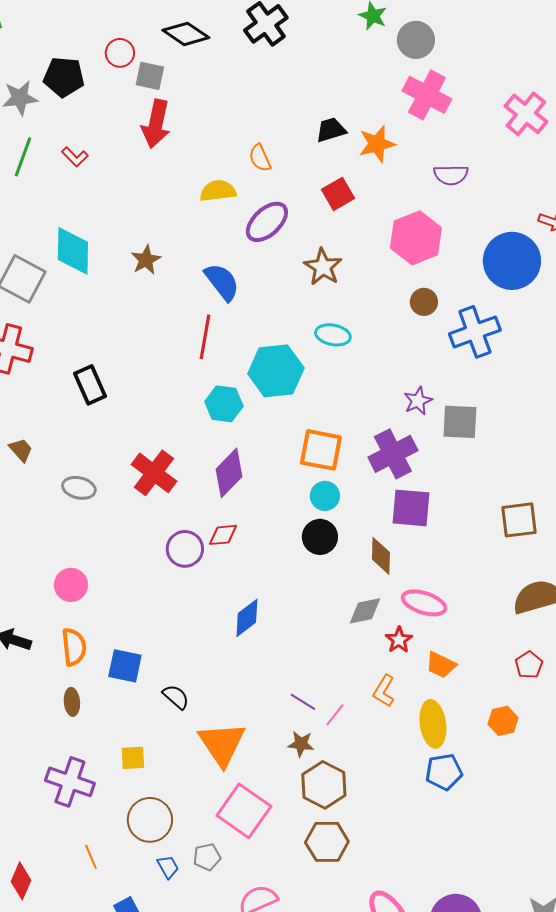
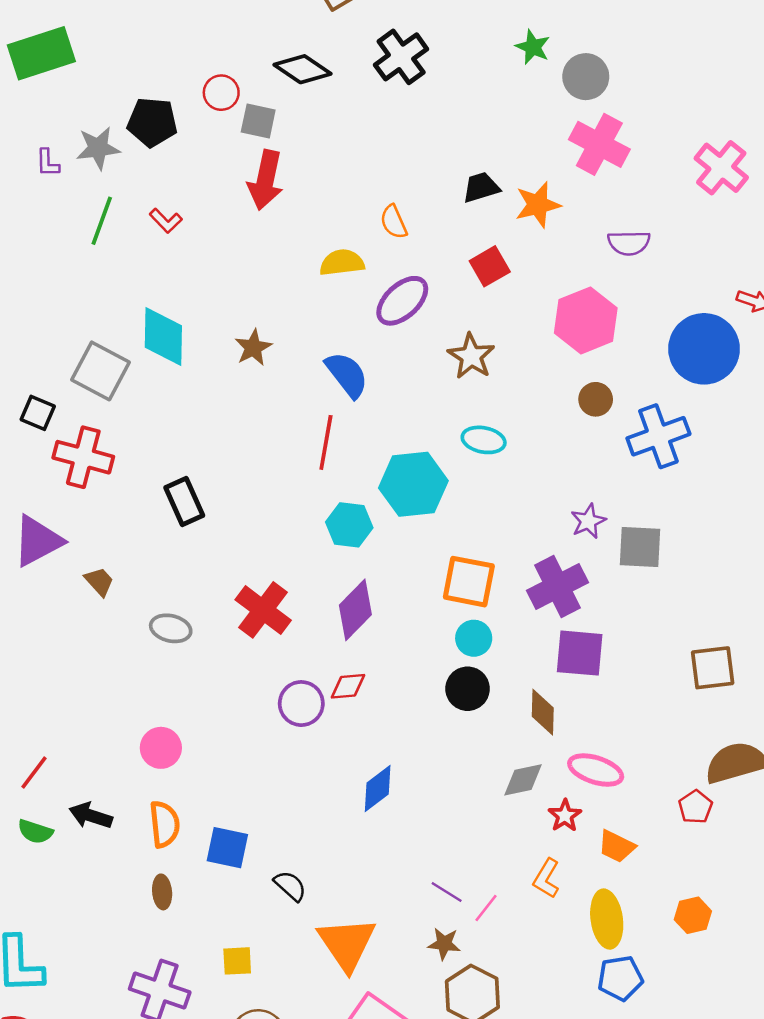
red pentagon: (529, 665) -> (695, 807), moved

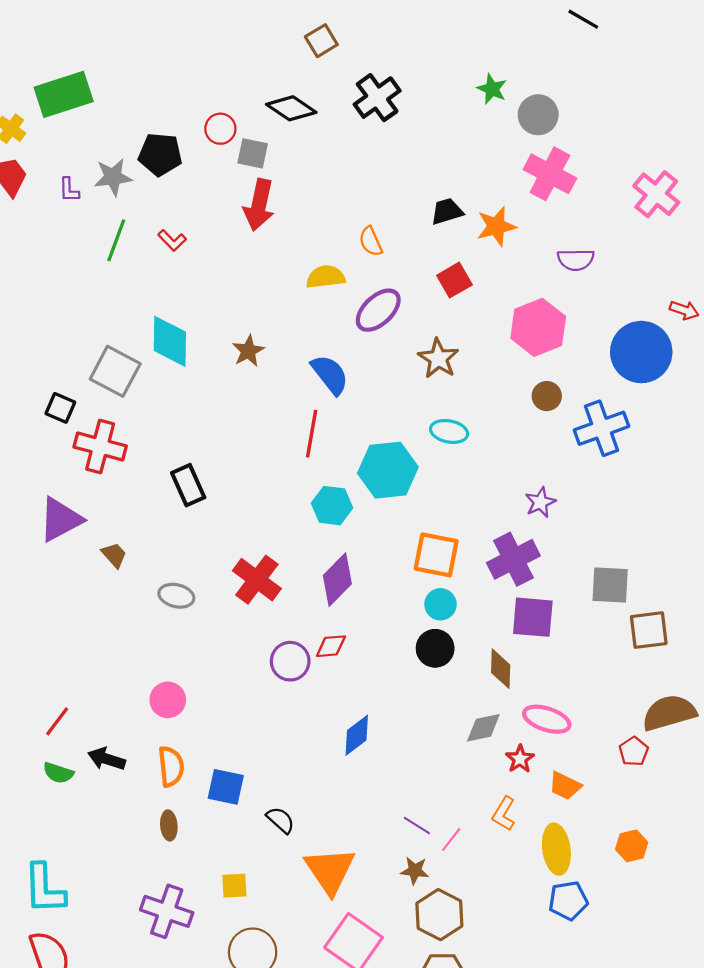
gray square: (640, 547) -> (610, 585), moved

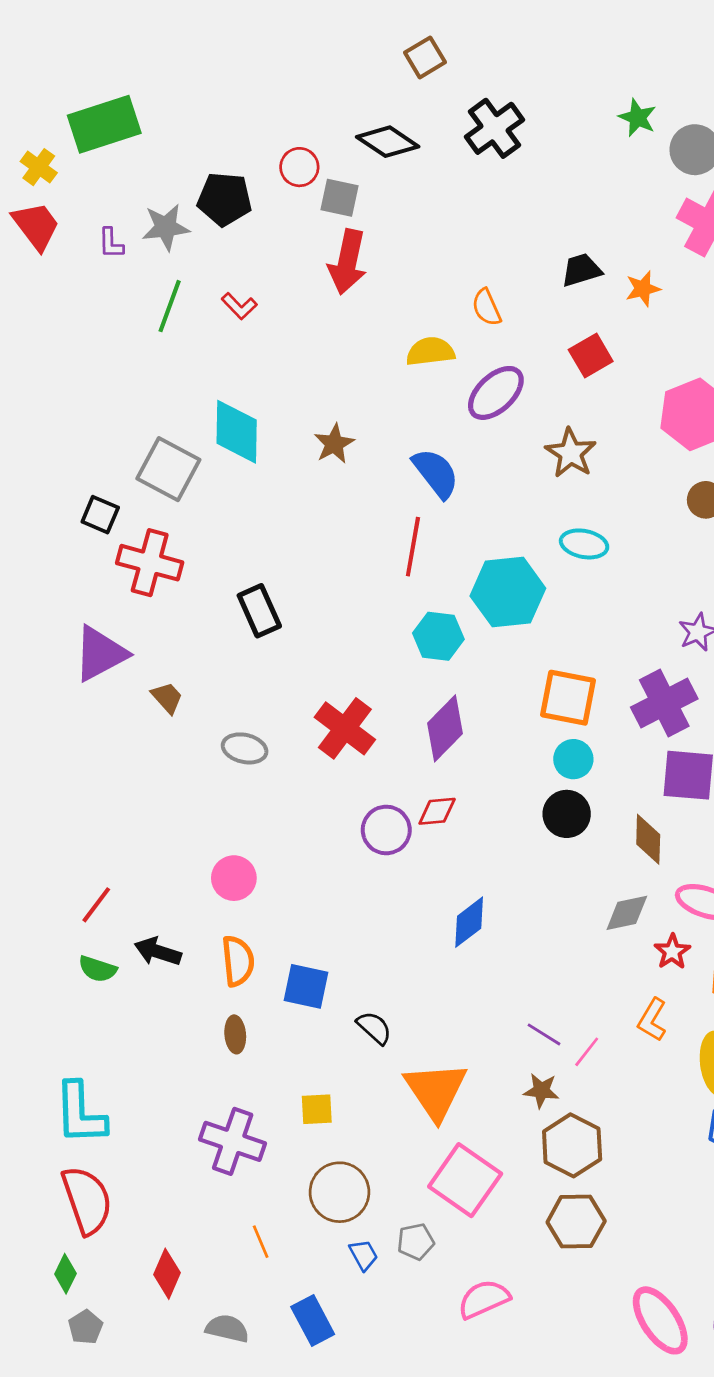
orange star: (496, 226) -> (643, 289), size x0.7

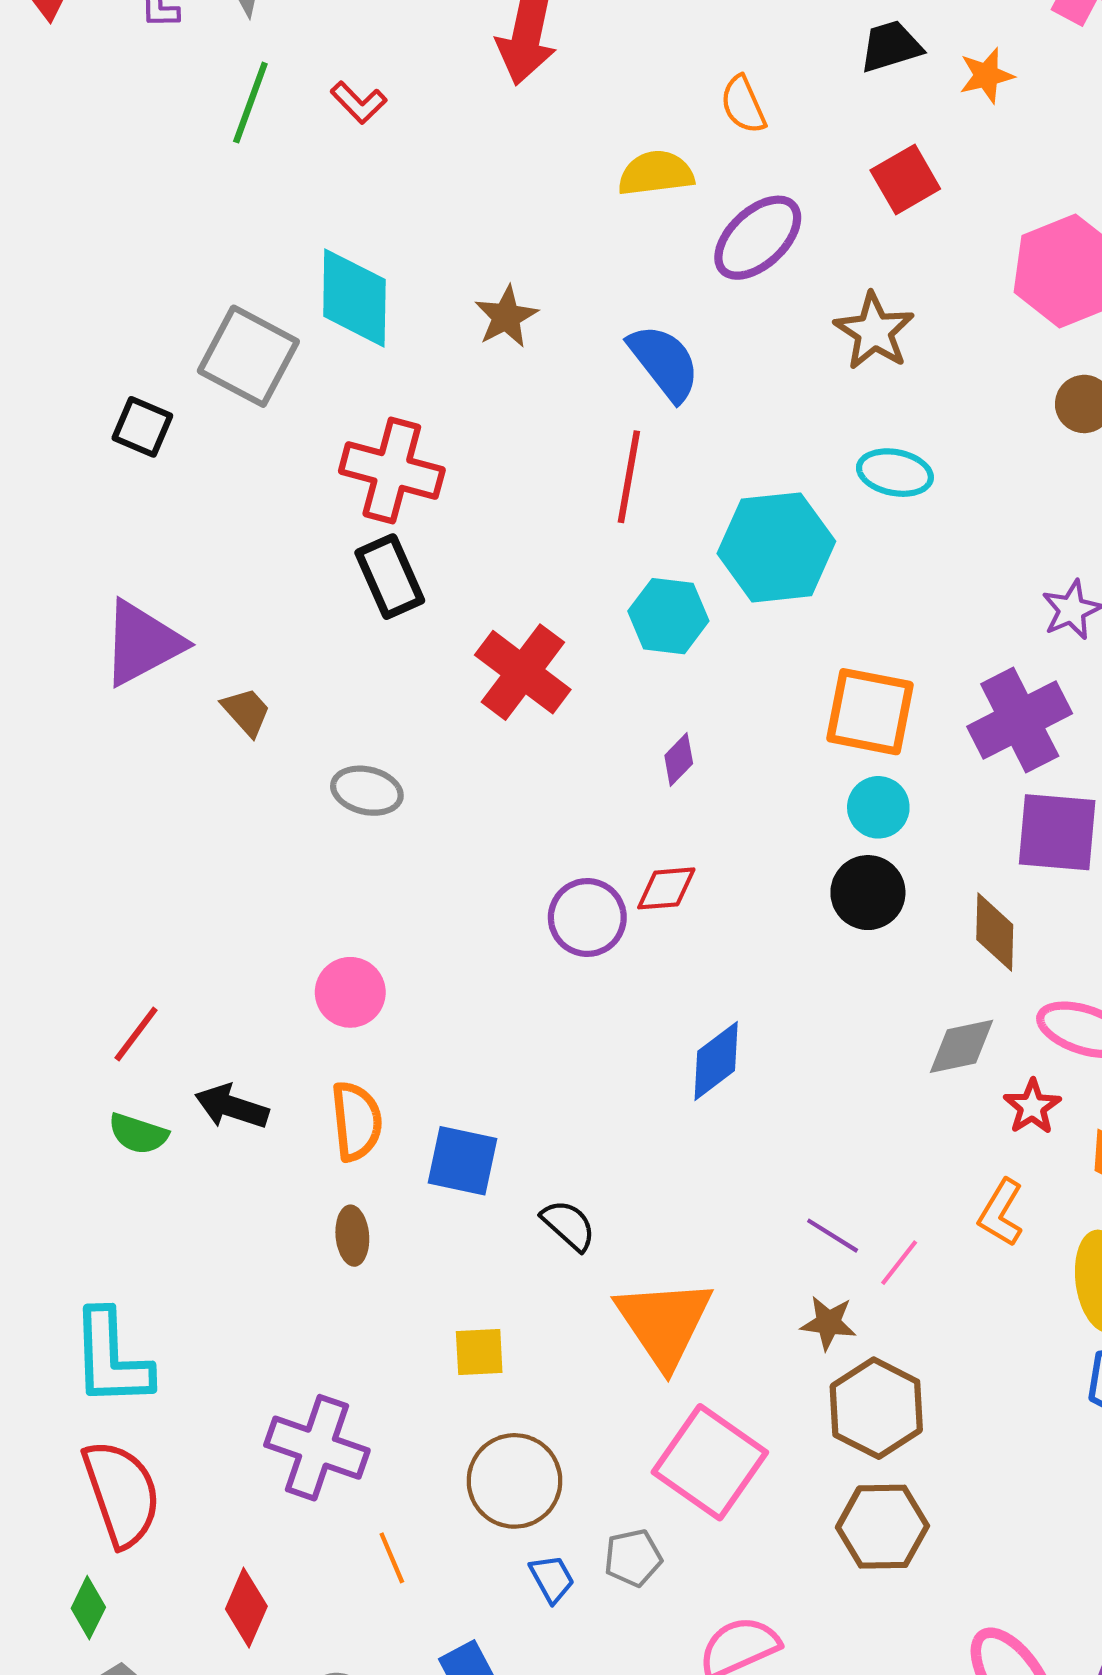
red cross: (150, 563) -> (392, 471), moved
red cross: (345, 728) -> (523, 672), moved
purple diamond: (445, 728) -> (679, 759), size x0.5
purple cross: (233, 1141) -> (317, 1448), moved

